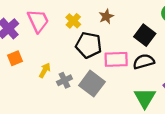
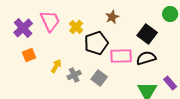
yellow cross: (73, 21) -> (76, 27), moved
black pentagon: (89, 45) -> (96, 43), turned -30
gray square: (92, 84) -> (99, 78), size x0.7

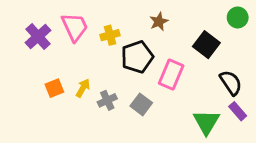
yellow cross: (76, 27) -> (110, 35), turned 32
orange square: (29, 55) -> (54, 88), moved
pink rectangle: (121, 56) -> (171, 75), turned -65
black semicircle: (146, 58) -> (231, 83), moved, turned 72

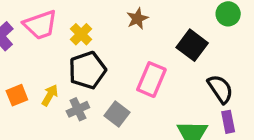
pink trapezoid: (75, 27) -> (40, 25), turned 96
yellow cross: (110, 35) -> (81, 34), turned -30
black pentagon: (137, 57) -> (87, 70), moved
purple rectangle: (238, 111) -> (228, 122), turned 30

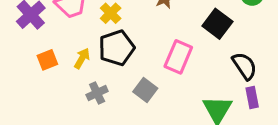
orange square: (17, 95) -> (47, 60), moved
yellow arrow: (50, 95) -> (82, 58), moved
gray cross: (78, 109) -> (97, 93), moved

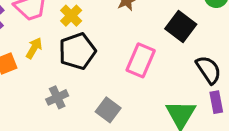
yellow arrow: (82, 58) -> (34, 48), moved
gray square: (145, 90) -> (108, 110), moved

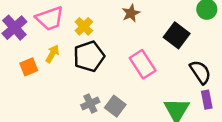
pink rectangle: (141, 60) -> (143, 64), turned -56
gray cross: (57, 97) -> (90, 104), moved

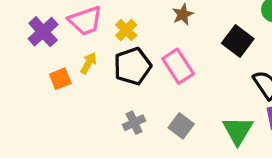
pink rectangle: (143, 64) -> (178, 66), moved
gray square: (115, 106) -> (181, 126), moved

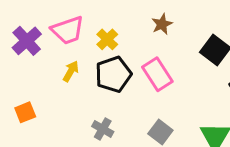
orange square: (60, 79) -> (25, 112), moved
gray cross: (134, 123) -> (103, 129), moved, turned -35

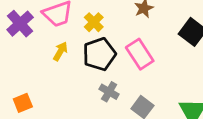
orange square: (25, 112) -> (23, 103), moved
gray cross: (103, 129) -> (109, 92), moved

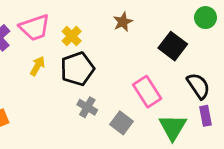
pink rectangle: (140, 54) -> (147, 92), moved

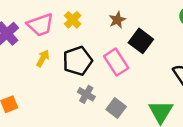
yellow cross: (72, 36) -> (73, 20), moved
black square: (173, 46) -> (141, 41), moved
pink rectangle: (147, 92) -> (116, 62), moved

